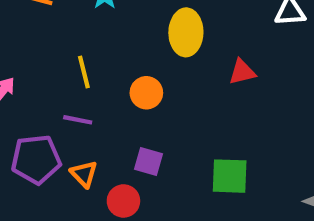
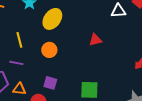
yellow ellipse: (186, 32) -> (52, 19), moved, turned 35
orange triangle: (84, 174) -> (19, 89), turned -40

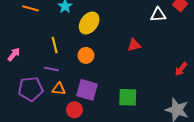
purple square: (50, 83) -> (87, 90), size x1.5
orange triangle: (19, 89) -> (59, 89), moved

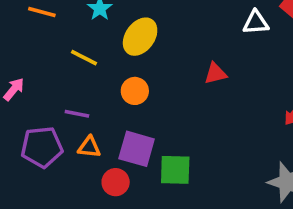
yellow line: (55, 45) -> (84, 58), moved, turned -49
green square: (128, 97) -> (175, 170), moved

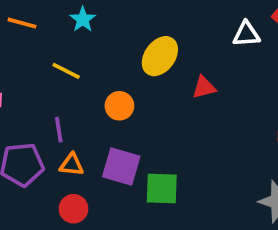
yellow ellipse: (140, 37) -> (160, 56), moved
purple line: (77, 114) -> (59, 130), turned 70
red circle: (116, 182) -> (73, 209), moved

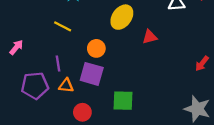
purple square: (121, 166) -> (92, 74), moved
red circle: (73, 209) -> (82, 112), moved

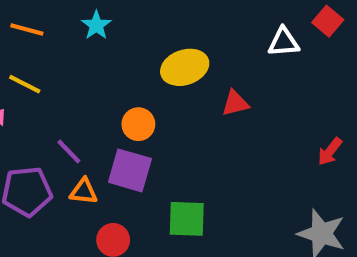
yellow ellipse: (122, 17) -> (185, 67), turned 35
yellow line: (63, 26) -> (25, 84), moved
purple line: (58, 64) -> (69, 152), turned -35

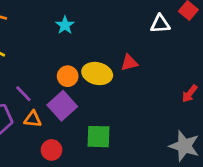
cyan star: (96, 25) -> (65, 25), moved
yellow ellipse: (185, 67) -> (97, 74), moved, turned 32
purple square: (130, 170) -> (62, 106), turned 32

